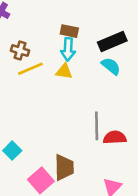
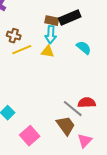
black rectangle: (112, 41) -> (70, 18), moved
gray line: (97, 126) -> (73, 109), moved, turned -50
brown trapezoid: (64, 167) -> (66, 126), moved, turned -35

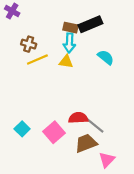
red semicircle: (87, 103) -> (78, 118), moved
brown trapezoid: (66, 126) -> (86, 143), turned -75
pink square: (30, 136) -> (54, 132), moved

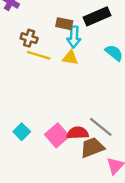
brown rectangle: (70, 28) -> (64, 24), moved
yellow line: (37, 59) -> (39, 55), turned 40
red semicircle: (78, 118) -> (78, 133), moved

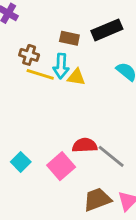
cyan arrow: (74, 37) -> (61, 66), moved
red semicircle: (78, 133) -> (85, 145), moved
brown trapezoid: (92, 147) -> (97, 199), moved

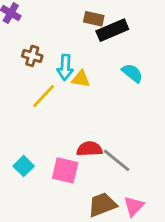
brown rectangle: (69, 38) -> (94, 19), moved
yellow line: (40, 74) -> (44, 96), moved, turned -64
pink square: (61, 166) -> (65, 170), turned -36

